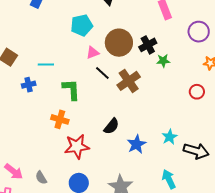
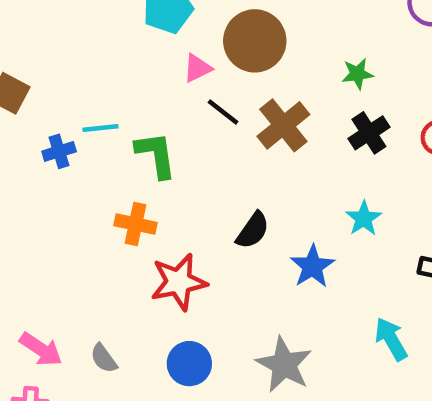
black cross: (148, 45) -> (369, 133), moved
cyan line: (46, 64) -> (101, 128), moved
cyan star: (170, 137) -> (364, 218), moved

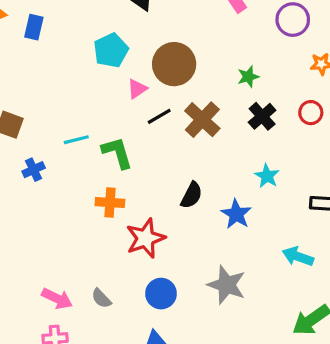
black line: (223, 112) -> (159, 116), turned -60
blue cross: (59, 151) -> (34, 170), moved
cyan arrow: (391, 339) -> (298, 256), turned -32

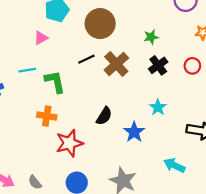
pink triangle: (137, 89) -> (41, 38), moved

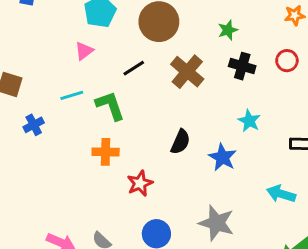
black line: (86, 59) -> (134, 68), moved
black cross: (158, 65) -> (242, 66), turned -30
red star: (69, 143) -> (140, 183), size x0.7

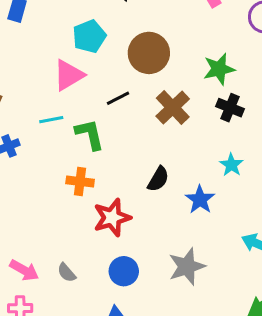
green star: (228, 30) -> (219, 69), size x1.5
pink triangle: (84, 51) -> (69, 75), size x1.6
red star: (140, 183) -> (112, 218), size x1.4
gray star: (217, 223) -> (187, 267), turned 30

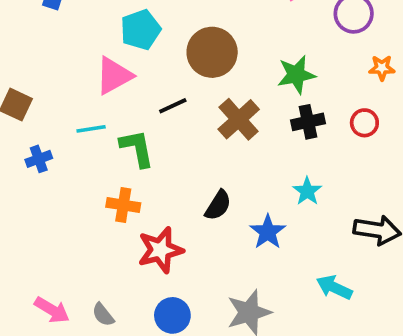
black cross: (230, 108) -> (308, 122), turned -36

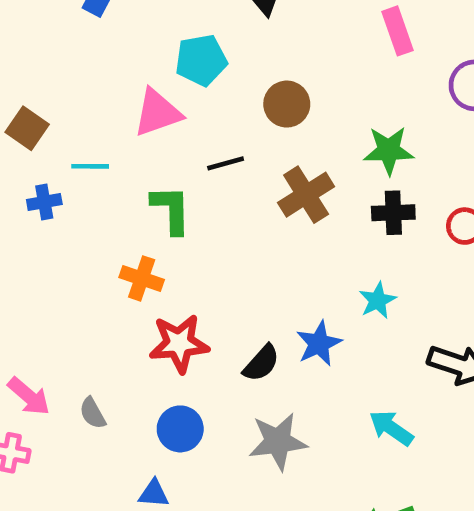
brown circle: (212, 52) -> (287, 104), size x0.7
cyan line: (91, 129) -> (90, 166), moved
black semicircle: (218, 205) -> (261, 363), moved

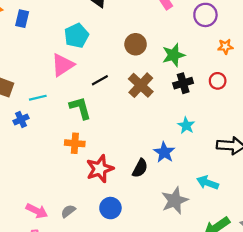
brown circle: (287, 104) -> (136, 44), moved
gray semicircle: (93, 413) -> (68, 211), turned 96
gray star: (278, 441) -> (175, 201), moved

